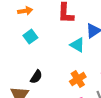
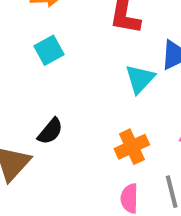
cyan triangle: (77, 45) -> (140, 79), turned 35

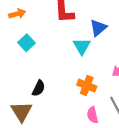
orange cross: (132, 147) -> (87, 86), turned -30

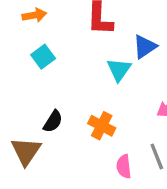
orange cross: (87, 86) -> (102, 126), moved

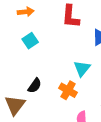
cyan triangle: (119, 70) -> (82, 68), moved

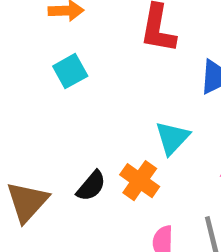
black semicircle: (35, 86) -> (91, 186), moved

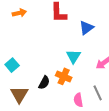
cyan square: (70, 71) -> (12, 65), moved

